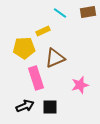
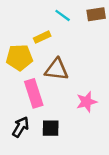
brown triangle: (55, 58) -> (57, 69), turned 30
black arrow: (25, 106) -> (21, 127), turned -36

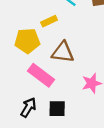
pink rectangle: (34, 93) -> (41, 75), turned -35

